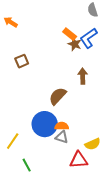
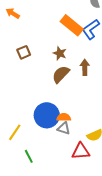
orange rectangle: (70, 34) -> (72, 25), size x1.6
brown star: (75, 44) -> (60, 53), moved
brown semicircle: (58, 96) -> (61, 74), moved

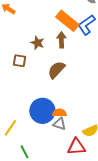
brown square: (24, 52) -> (19, 61), moved, turned 32
brown star: (60, 53) -> (37, 43), moved
brown arrow: (85, 67) -> (61, 40), moved

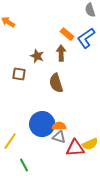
orange rectangle: (67, 21) -> (67, 34), size x0.6
brown semicircle: (56, 70) -> (56, 83), turned -60
red triangle: (76, 147) -> (75, 148), moved

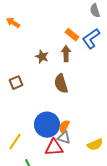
brown square: (19, 74) -> (16, 83), moved, turned -32
orange semicircle: (59, 126) -> (64, 127), turned -64
red triangle: (75, 148) -> (54, 148), moved

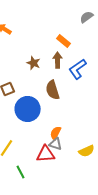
gray semicircle: (95, 11) -> (87, 17), turned 72
blue L-shape: (91, 39) -> (78, 69), moved
blue circle: (47, 125) -> (28, 109), moved

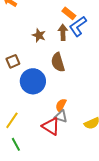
blue L-shape: (78, 69) -> (78, 26), moved
red triangle: (46, 154) -> (51, 126), turned 36
green line: (21, 172) -> (16, 144), moved

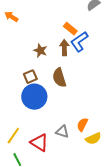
brown square: (13, 61) -> (30, 77), moved
orange semicircle: (61, 105) -> (82, 125), moved
red triangle: (51, 126) -> (39, 143), moved

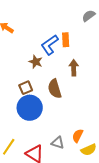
orange rectangle: (70, 29) -> (66, 40), turned 48
blue L-shape: (79, 42) -> (50, 45), moved
brown arrow: (64, 48) -> (74, 68), moved

